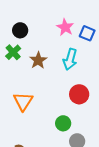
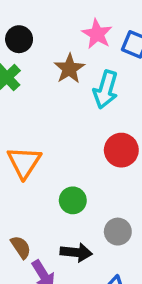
brown star: (38, 60) -> (69, 69), moved
green circle: (63, 123) -> (73, 200), moved

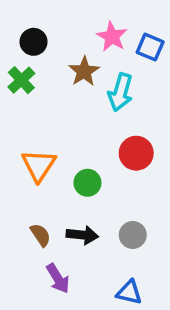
green circle: (73, 200) -> (87, 183), moved
brown semicircle: (21, 247) -> (40, 235), moved
black arrow: (76, 252) -> (82, 235), moved

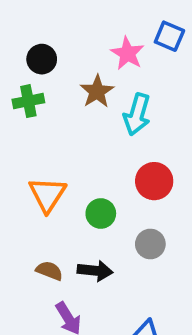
blue square: (150, 47) -> (169, 36), moved
green cross: (21, 80) -> (28, 101), turned 32
brown semicircle: (40, 235) -> (49, 271), turned -35
gray circle: (133, 235) -> (150, 244), moved

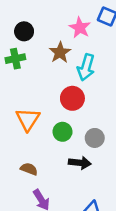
red circle: (154, 181) -> (72, 98), moved
gray circle: (150, 244) -> (95, 138), moved
black arrow: (95, 271) -> (80, 163), moved

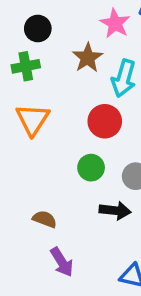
orange triangle: (28, 119) -> (33, 120), moved

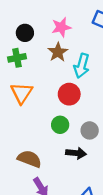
pink star: (115, 23) -> (61, 27), moved, turned 30
brown semicircle: (45, 219) -> (29, 159), size x1.5

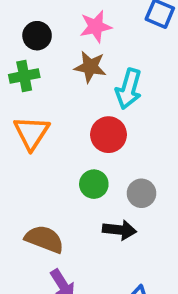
brown star: (58, 52) -> (90, 67), turned -30

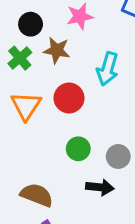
brown star: (90, 67) -> (57, 50), moved
green cross: (24, 76) -> (20, 58), turned -30
red circle: (108, 135) -> (69, 98), moved

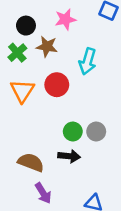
green circle: (78, 149) -> (73, 132), moved
black arrow: (100, 187) -> (69, 156), moved

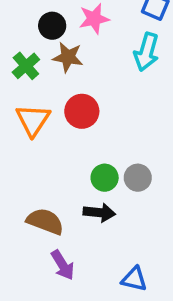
black circle: (26, 26) -> (52, 26), moved
cyan arrow: (88, 61) -> (146, 52), moved

